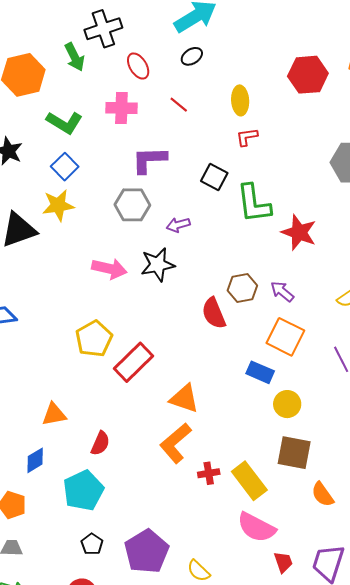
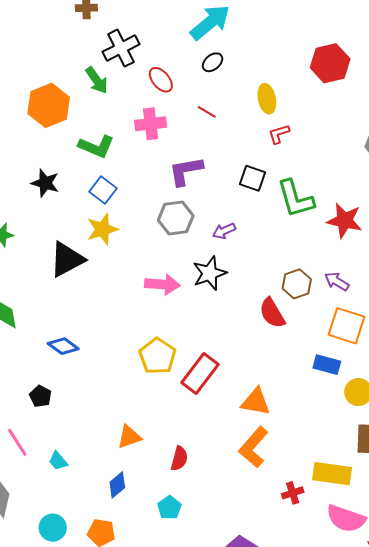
red cross: (209, 473) -> (293, 493), moved
yellow rectangle: (249, 481) -> (332, 474), turned -36
cyan pentagon: (83, 490) -> (169, 508), size x0.6

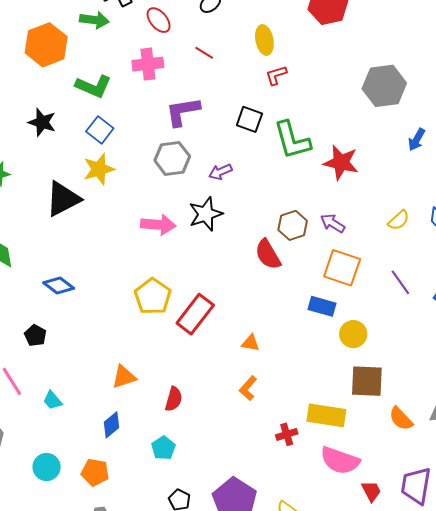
green arrow: (97, 80) -> (94, 20), turned -48
orange triangle: (256, 402) -> (251, 343), size x0.6
orange L-shape: (254, 447) -> (248, 388), size x0.6

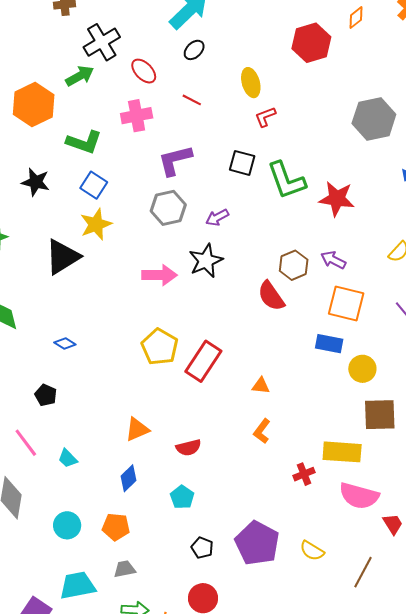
green arrow: (94, 20) -> (80, 76), turned -32
blue diamond: (59, 286) -> (65, 343), size x0.7
red semicircle: (174, 399) -> (189, 448), turned 65

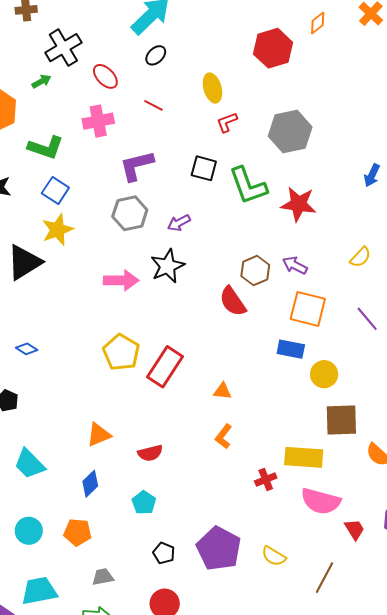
green arrow: (80, 76) -> (41, 81), size x0.7
gray hexagon: (374, 119) -> (290, 132), moved
cyan trapezoid: (68, 458) -> (29, 464), size x1.6
gray trapezoid: (125, 569) -> (103, 577), moved

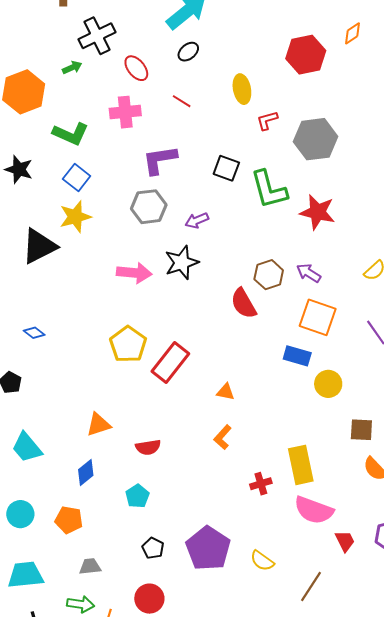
red L-shape: (227, 122) -> (267, 120), moved
brown square: (341, 420) -> (361, 430), moved, size x0.7
yellow rectangle: (304, 457) -> (301, 465), turned 69

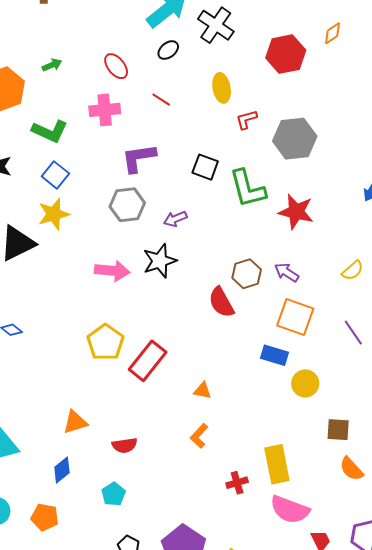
black cross: (97, 36) -> (216, 25), moved, turned -30

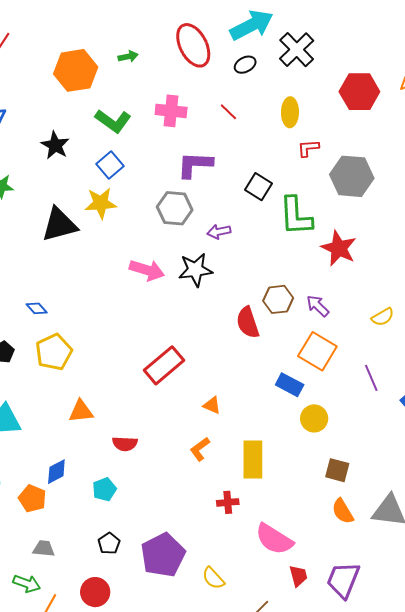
red ellipse: (116, 66) -> (193, 45), moved, size x1.6
yellow pentagon: (105, 342) -> (54, 352), moved
yellow rectangle: (277, 464) -> (253, 459), moved
blue diamond: (62, 470) -> (56, 472), moved

